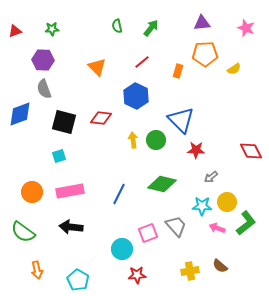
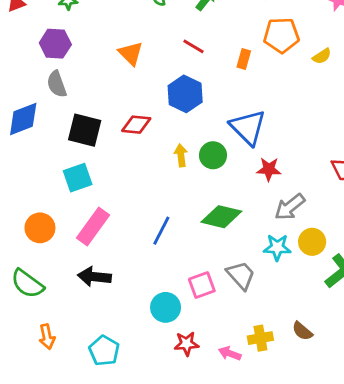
red line: (142, 62) -> (193, 46), turned 70
cyan square: (59, 156) -> (78, 178), size x1.5
gray arrow: (211, 177) -> (290, 207), size x1.6
pink rectangle: (70, 191) -> (93, 226), turned -44
pink arrow: (217, 228) -> (230, 353), moved

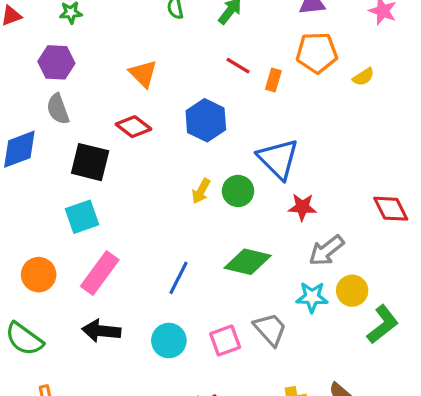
red line: (193, 46) -> (238, 66), moved
red diamond: (136, 125) -> (133, 127), moved, turned 32
yellow arrow: (181, 155) -> (201, 191), turned -145
cyan circle: (166, 307) -> (169, 341), moved

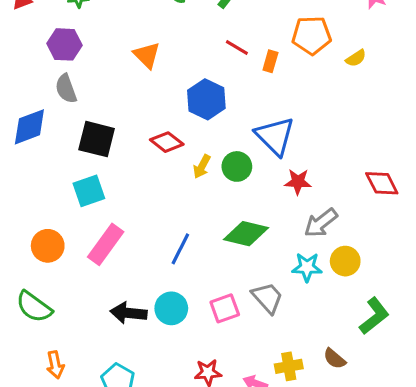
red diamond: (133, 127) -> (167, 142), moved
green L-shape: (383, 324) -> (374, 316), moved
black arrow: (101, 331) -> (129, 313), moved

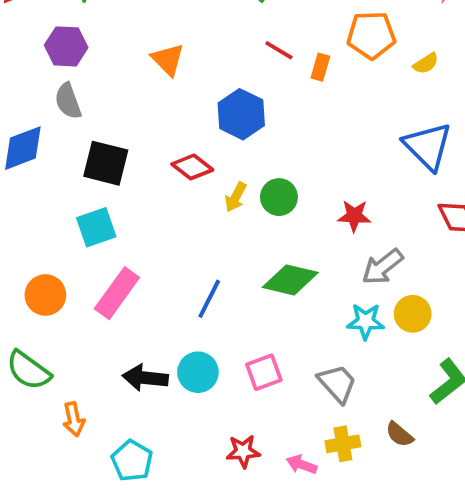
blue triangle: (275, 136) -> (428, 146), moved
gray trapezoid: (267, 298) -> (337, 384), moved
orange arrow: (55, 365) -> (74, 419), moved

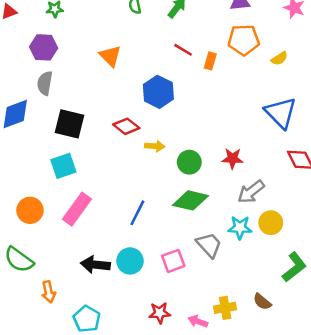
gray semicircle: (68, 101) -> (45, 83), turned 30
yellow arrow: (236, 197) -> (155, 146), turned -114
green circle: (279, 197) -> (189, 162), moved
gray trapezoid: (337, 384) -> (209, 245), moved

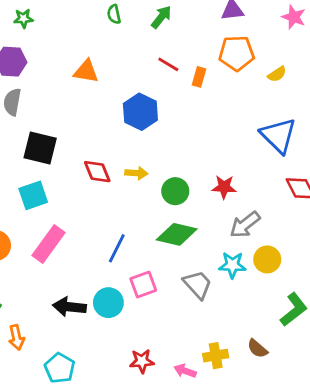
orange triangle: (110, 56) -> (86, 71), turned -35
red diamond: (126, 126) -> (97, 172), moved, turned 30
pink square: (173, 261) -> (143, 285), moved

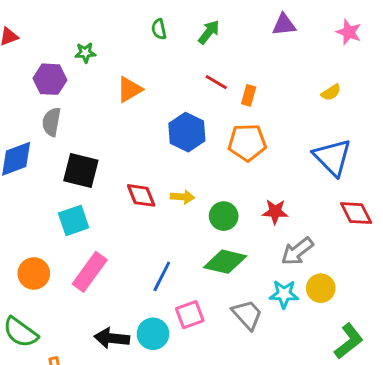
green star: (23, 18) -> (85, 53), moved
orange pentagon: (237, 53) -> (247, 142), moved
orange triangle: (86, 71) -> (129, 89), turned -40

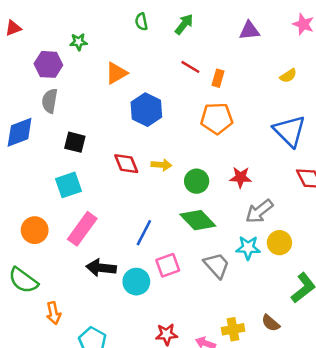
purple triangle: (284, 25) -> (249, 30), moved
blue hexagon: (187, 132) -> (146, 110), moved
black square: (81, 170) -> (75, 142), size x0.7
green diamond: (225, 262) -> (198, 220), turned 33
black arrow: (112, 338) -> (101, 268), moved

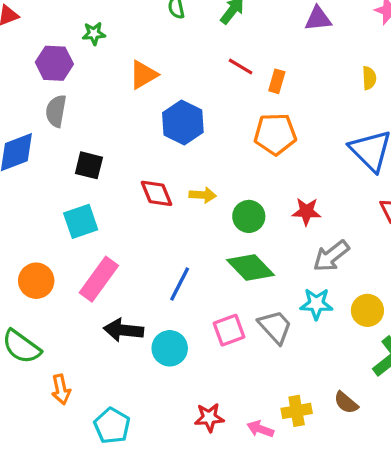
yellow semicircle: (288, 76) -> (369, 78), turned -60
yellow circle: (279, 243) -> (367, 310), moved
pink square: (168, 265) -> (229, 330), moved

